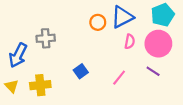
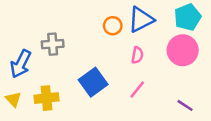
pink semicircle: (130, 41) -> (137, 55), moved
blue square: (81, 71) -> (93, 82), size x1.6
purple line: (153, 71) -> (185, 105), moved

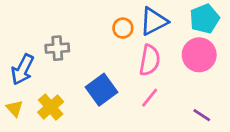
pink semicircle: (137, 55) -> (150, 60), size x1.6
yellow cross: (46, 98) -> (51, 107), turned -35

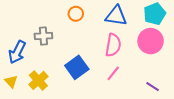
blue triangle: (154, 21) -> (116, 16), turned 35
orange circle: (123, 28) -> (76, 14), moved

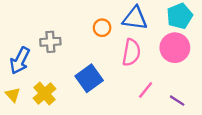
orange circle: (76, 14) -> (102, 28), moved
pink line: (113, 73) -> (146, 90), moved

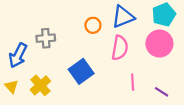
blue triangle: (135, 18) -> (123, 17), turned -30
pink line: (146, 90) -> (133, 82), turned -42

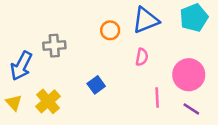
pink circle: (159, 44) -> (189, 75), moved
pink semicircle: (120, 48) -> (142, 57), size x0.6
blue square: (81, 71) -> (96, 85), size x0.6

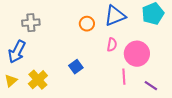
gray cross: (54, 46) -> (31, 23), moved
pink circle: (189, 75) -> (137, 54), moved
yellow triangle: (14, 103) -> (11, 81), turned 32

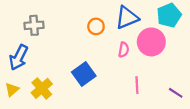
pink circle: (137, 54) -> (151, 42), moved
blue square: (76, 67) -> (84, 74), size x1.5
purple line: (151, 86) -> (176, 93), moved

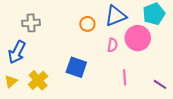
blue square: (84, 74) -> (76, 67), turned -35

